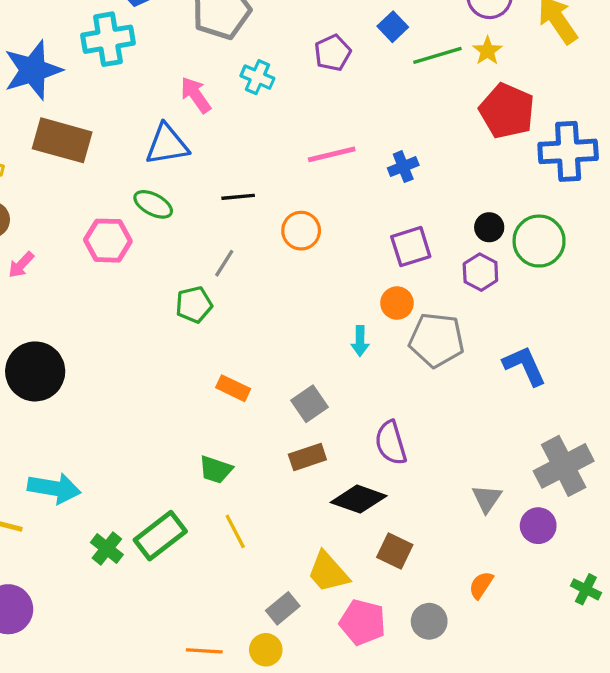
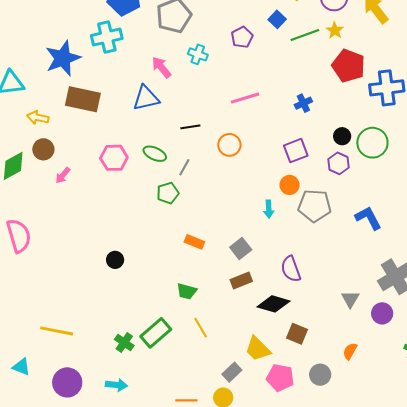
blue cross: (403, 167) -> (303, 103), moved
green ellipse: (153, 204) -> (155, 154), moved
black circle: (35, 371) -> (115, 260), moved, size x0.5
cyan arrow: (54, 488) -> (116, 385), moved, size x0.7

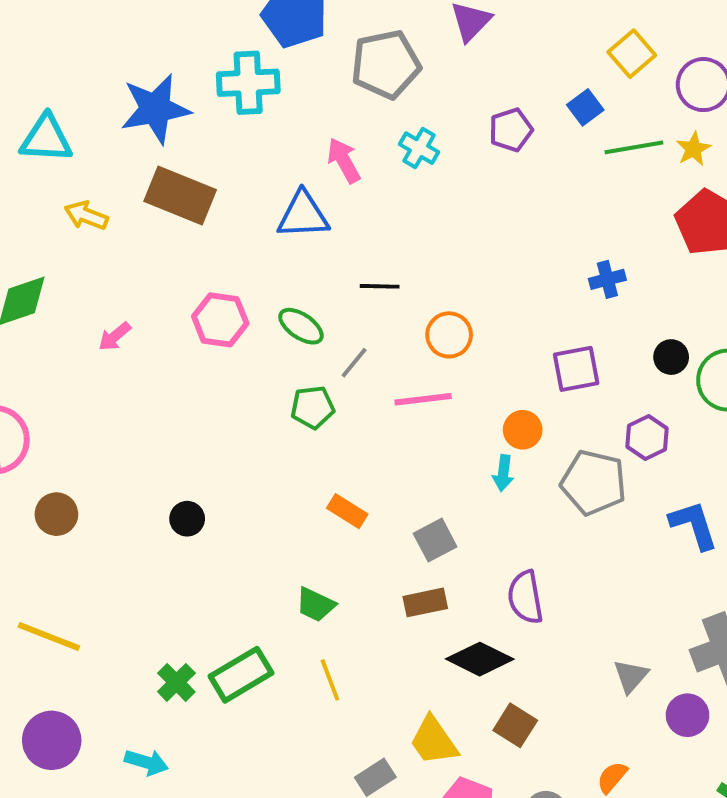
pink line: (245, 98) -> (423, 399), moved
brown circle: (43, 149) -> (56, 514), moved
purple hexagon: (338, 163) -> (647, 438), moved
orange circle: (290, 185) -> (523, 430), moved

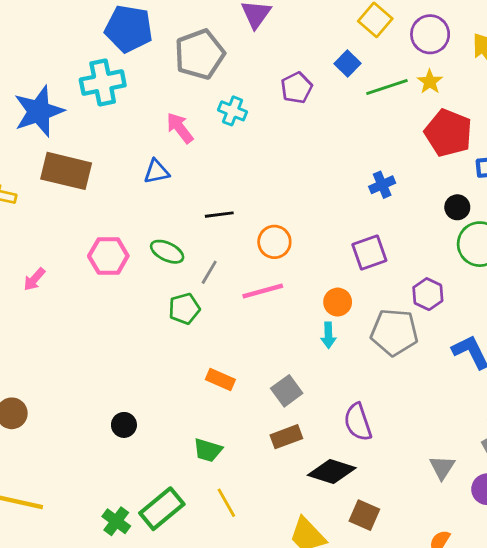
blue triangle: (303, 215) -> (157, 172), size x0.7
black circle: (671, 357) -> (457, 207), moved
black circle: (187, 519) -> (124, 425), moved

